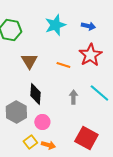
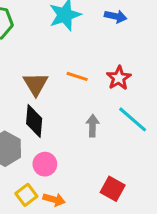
red star: (90, 55) -> (119, 78), moved, size x0.7
brown triangle: (29, 61) -> (36, 84), moved
red square: (86, 138) -> (113, 189), size x0.7

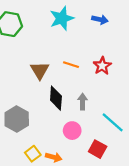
cyan line: (133, 119) -> (113, 122), moved
black diamond: (34, 121) -> (56, 98), moved
pink circle: (45, 164) -> (72, 131), moved

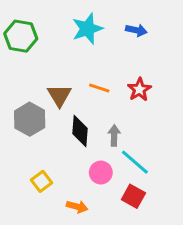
gray hexagon: (17, 119) -> (30, 119), moved
cyan line: (113, 122) -> (135, 162), moved
yellow square: (33, 154) -> (42, 181), moved

